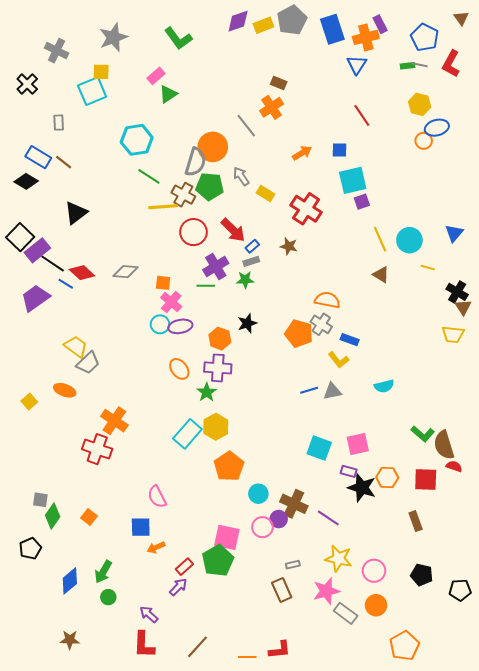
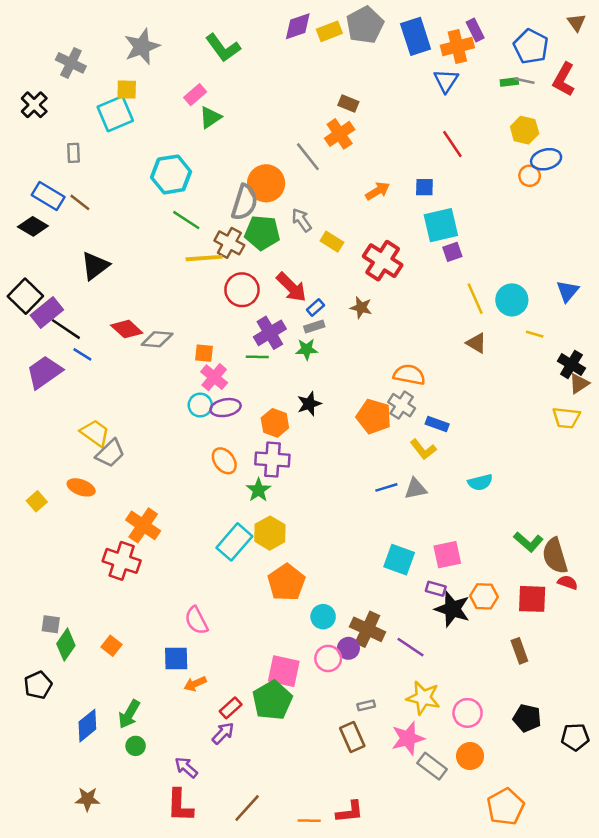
red diamond: (82, 273) -> (127, 329), moved
brown triangle: (463, 307) -> (579, 384), turned 30

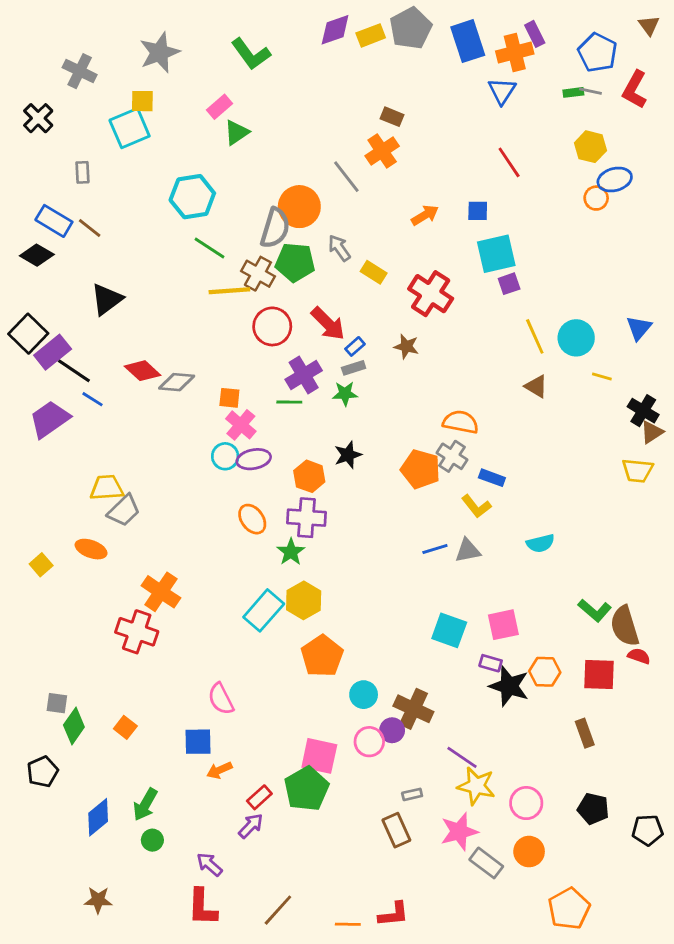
yellow trapezoid: (95, 433) -> (107, 488), turned -40
purple line: (411, 647) -> (462, 757), moved

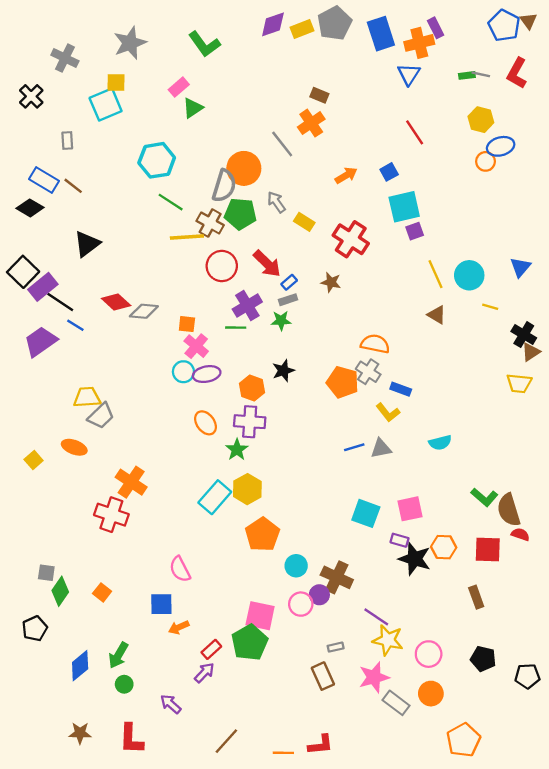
blue pentagon: (598, 53) -> (504, 26), moved
blue square: (478, 211) -> (389, 172), turned -30
red L-shape: (202, 907) -> (131, 739), moved

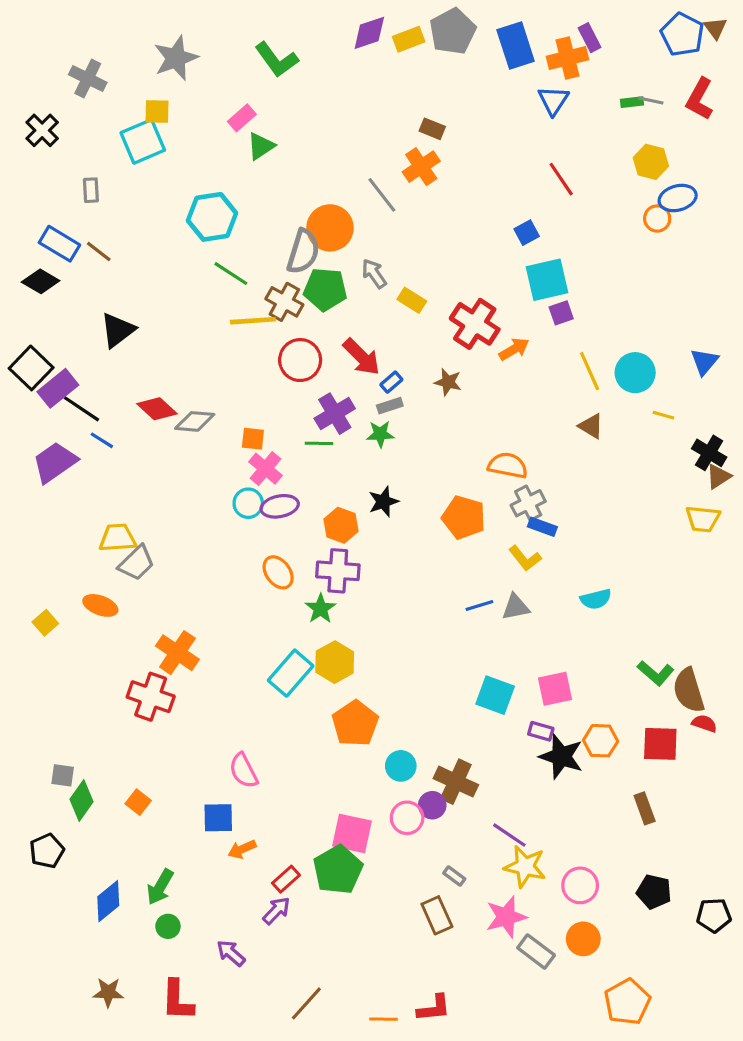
orange arrow: (346, 175) -> (514, 349), moved
gray cross: (368, 372) -> (528, 503), moved, turned 30
gray rectangle: (336, 647) -> (454, 876), turned 49

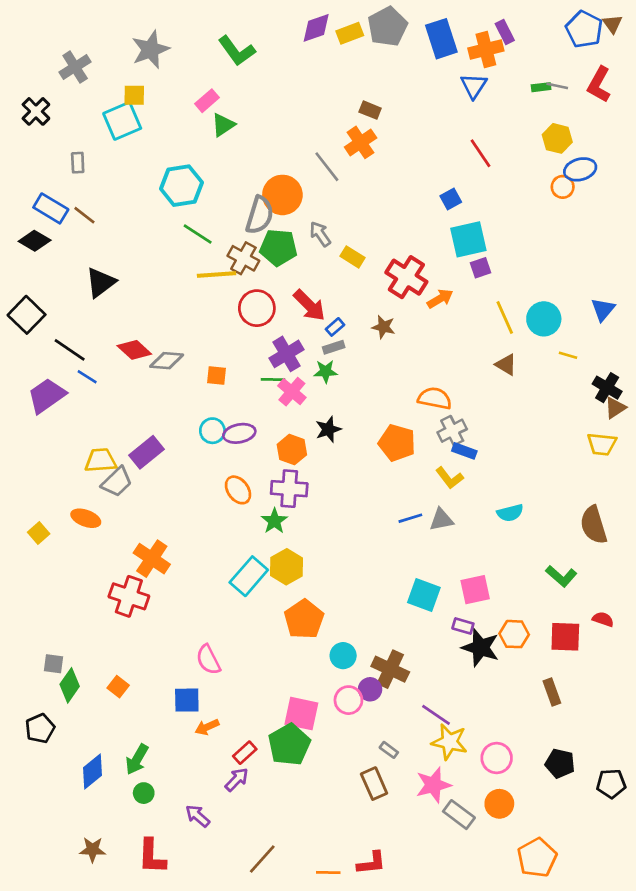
gray cross: (88, 78) -> (75, 67), turned 32
purple rectangle: (58, 388) -> (146, 452), moved
pink cross: (265, 469) -> (292, 392), moved
brown semicircle: (689, 690) -> (594, 525), moved

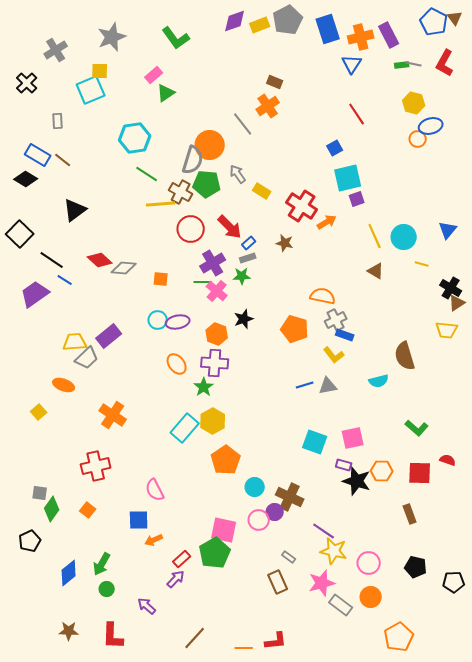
purple rectangle: (505, 32) -> (389, 35), moved, size x1.4
brown semicircle: (594, 525) -> (405, 356), moved
yellow square: (39, 533) -> (39, 412), moved
red cross: (129, 596) -> (96, 466), moved, turned -32

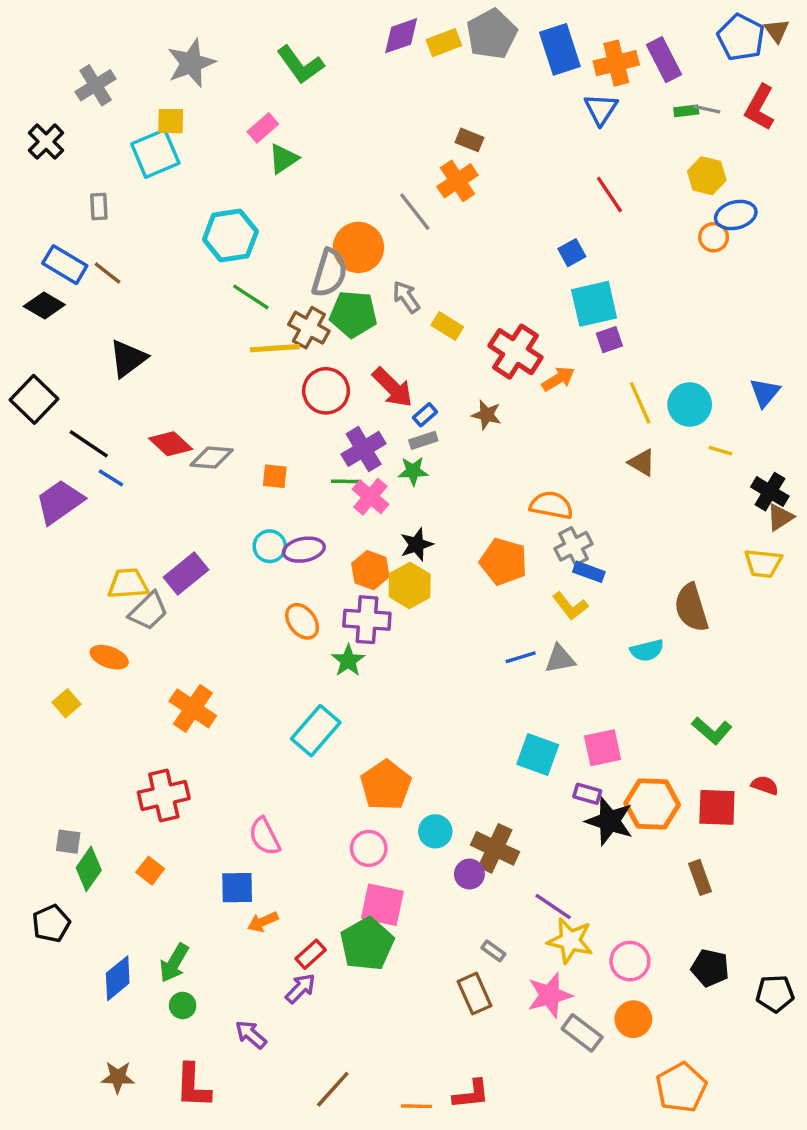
yellow hexagon: (213, 421) -> (410, 585), moved
orange hexagon: (382, 471) -> (652, 804), size x1.4
pink circle: (259, 520) -> (369, 848), moved

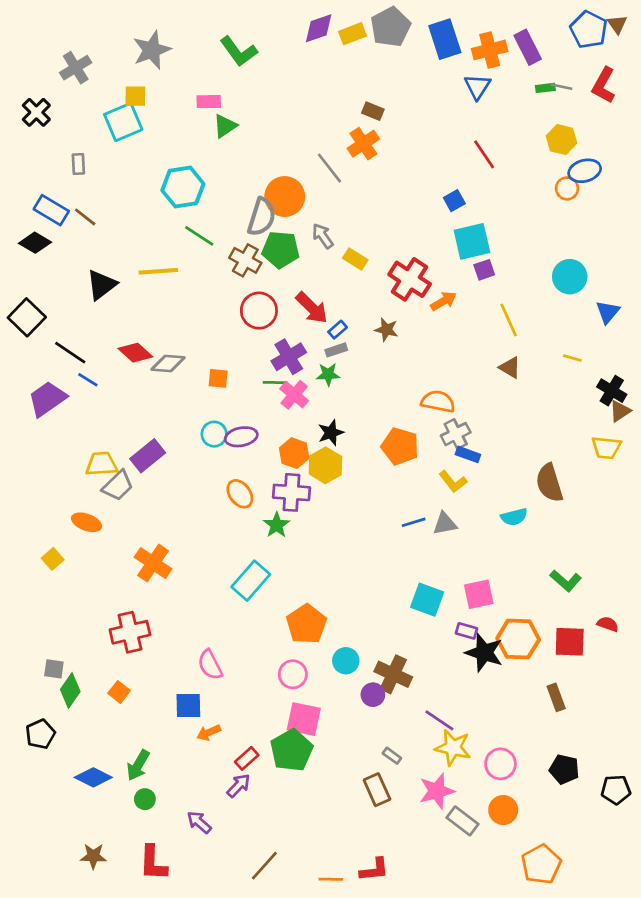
pink rectangle: (263, 128) -> (209, 102), turned 40
yellow line: (275, 348) -> (158, 271), moved
cyan circle: (690, 405) -> (570, 277), moved
blue diamond: (118, 978) -> (93, 777), turned 66

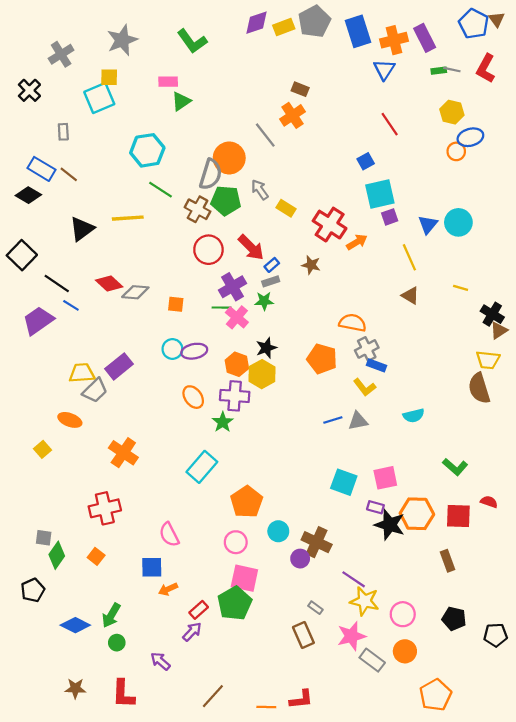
blue triangle: (608, 312) -> (428, 225), moved
brown semicircle: (549, 483) -> (479, 388), moved

